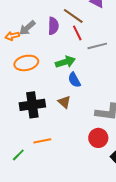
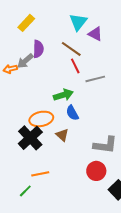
purple semicircle: (53, 26) -> (38, 49), moved
orange ellipse: (26, 63) -> (41, 119), moved
black cross: (32, 105) -> (30, 138), turned -35
green line: (18, 155) -> (25, 191), moved

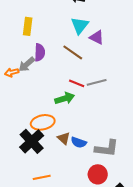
yellow rectangle: (26, 23) -> (28, 26), turned -36
red line: (75, 66) -> (77, 83), moved, turned -42
blue semicircle: (72, 113) -> (79, 142), moved, turned -42

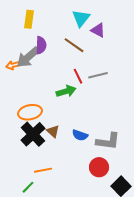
gray arrow: (27, 64) -> (28, 57), size x1.4
red line: (77, 83) -> (78, 76), turned 42
orange ellipse: (43, 122) -> (30, 112), moved
brown triangle: (64, 138) -> (53, 131), moved

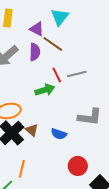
purple triangle: (98, 30) -> (37, 29), moved
purple semicircle: (41, 45) -> (35, 52), moved
gray L-shape: (108, 141) -> (90, 117), moved
orange line: (43, 170) -> (22, 169), turned -66

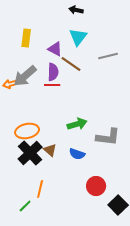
gray line: (77, 74) -> (108, 56), moved
red line: (57, 75) -> (52, 85), moved, turned -63
green arrow: (45, 90) -> (77, 124), moved

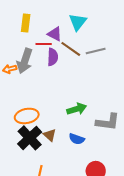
gray line: (108, 56) -> (96, 51), moved
gray arrow: (25, 76) -> (25, 61), turned -30
red line: (52, 85) -> (44, 44), moved

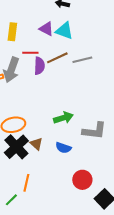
cyan triangle: (78, 22) -> (64, 31), turned -48
purple triangle: (55, 34) -> (46, 29), moved
brown line: (71, 49) -> (57, 58), turned -60

